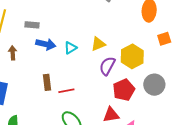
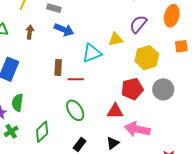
cyan triangle: (70, 48) -> (92, 53), moved, size x1.5
purple semicircle: (107, 66) -> (138, 24), moved

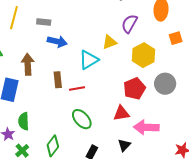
brown arrow: (30, 32) -> (28, 64), moved, size x1.5

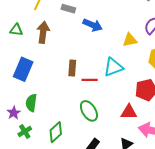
blue arrow: (57, 42) -> (93, 25), moved
cyan triangle: (89, 60) -> (113, 67), moved
brown arrow: (28, 64) -> (43, 32), moved

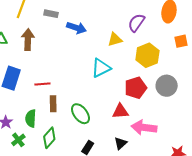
brown rectangle: (72, 68) -> (53, 104), moved
red line: (90, 80) -> (42, 84), moved
green semicircle: (31, 103) -> (31, 118), moved

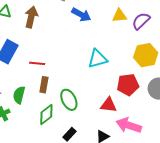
yellow triangle: (115, 39) -> (120, 16), moved
green diamond: (49, 138) -> (46, 114), moved

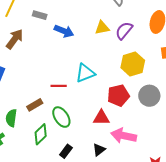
brown arrow: (31, 17) -> (15, 39), turned 30
red line: (37, 63) -> (59, 86), moved
brown rectangle: (44, 85) -> (35, 105), turned 56

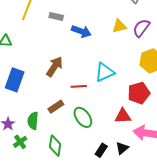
brown arrow: (15, 39) -> (55, 67), moved
green diamond: (41, 134) -> (55, 146), moved, turned -35
black rectangle: (66, 151) -> (101, 150), moved

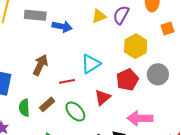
gray rectangle: (56, 17) -> (35, 15), size x1.5
red triangle: (123, 116) -> (103, 97), moved, turned -30
green semicircle: (33, 121) -> (24, 108), moved

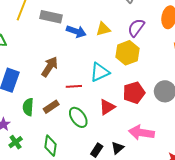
yellow triangle: (99, 16) -> (103, 29), moved
yellow hexagon: (136, 46) -> (127, 53), moved

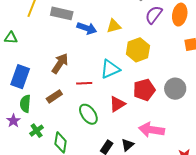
purple semicircle: (136, 28) -> (154, 15), moved
green semicircle: (28, 107) -> (25, 104), moved
brown rectangle: (51, 107) -> (54, 96), moved
green cross: (16, 142) -> (37, 131), moved

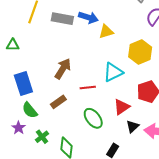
yellow triangle: (114, 26) -> (106, 32), moved
blue arrow: (87, 28) -> (88, 17), moved
blue rectangle: (20, 77) -> (23, 84), turned -35
green semicircle: (25, 104) -> (30, 110), turned -42
black triangle: (128, 145) -> (133, 126), moved

